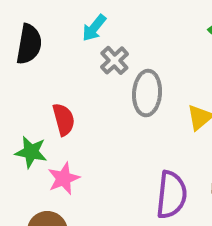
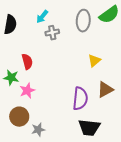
gray cross: (114, 60) -> (52, 33), turned 32
gray ellipse: (147, 93) -> (83, 21), moved

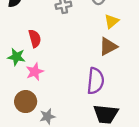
yellow triangle: (94, 61) -> (112, 21), moved
brown triangle: (105, 90) -> (108, 47), moved

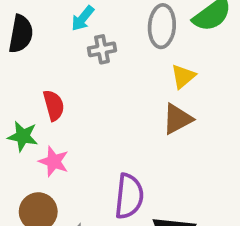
pink star: (35, 72) -> (54, 161), turned -30
purple semicircle: (96, 81) -> (129, 196), moved

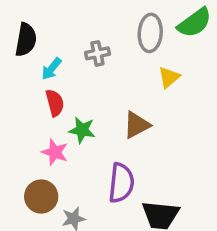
cyan arrow: (83, 18) -> (51, 69), moved
brown triangle: (177, 119) -> (137, 125), moved
green star: (23, 136) -> (82, 130), moved

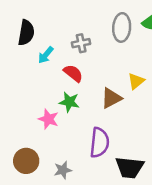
yellow triangle: (169, 77) -> (136, 81), moved
red semicircle: (55, 103) -> (73, 73), moved, turned -36
brown circle: (41, 196) -> (26, 161), moved

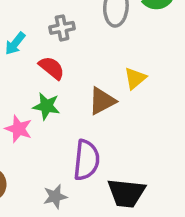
gray star: (63, 170) -> (55, 197), moved

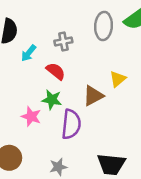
purple semicircle: (86, 160) -> (71, 124), moved

